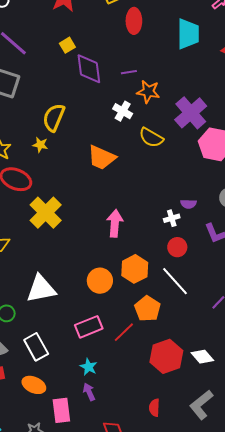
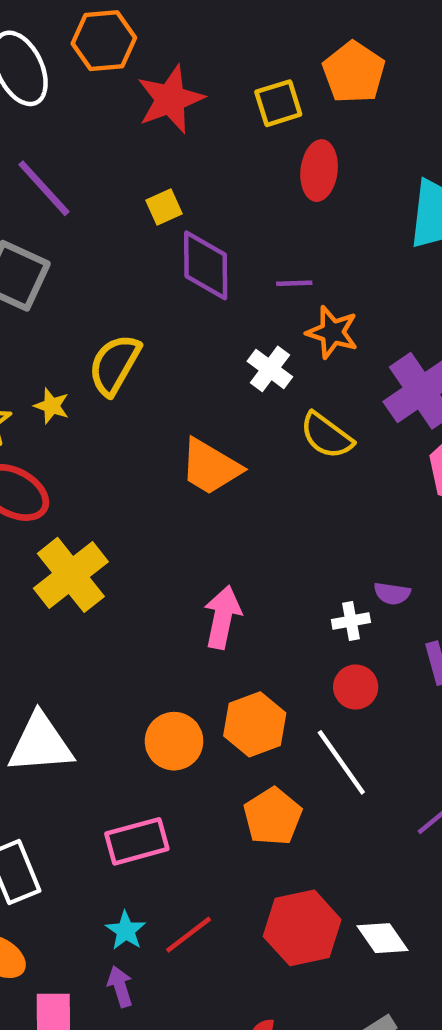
yellow star: (40, 145) -> (52, 406), moved
red line: (124, 332) -> (189, 935), moved

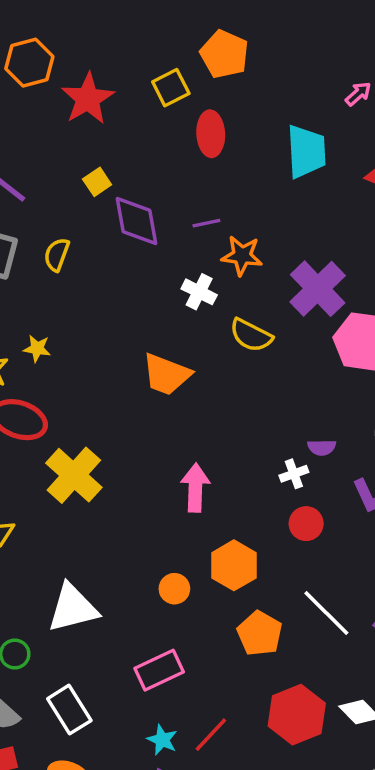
yellow semicircle: (114, 365) -> (57, 255), moved, size x0.7
orange circle: (174, 741) -> (174, 589), size x0.7
white line: (341, 762) -> (326, 613), moved

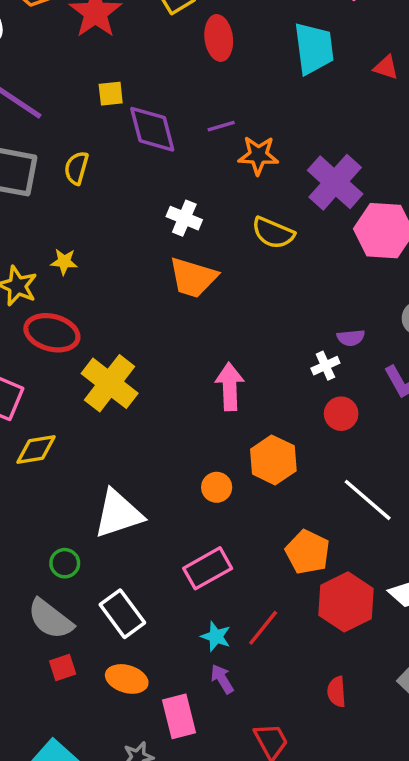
yellow square: (97, 182) -> (111, 94), turned 32
white cross: (199, 292) -> (184, 218), moved
orange pentagon: (260, 633) -> (308, 552), moved

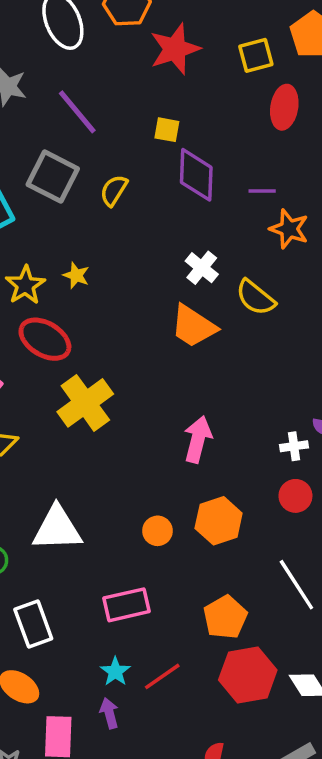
yellow semicircle: (273, 233) -> (255, 298), moved

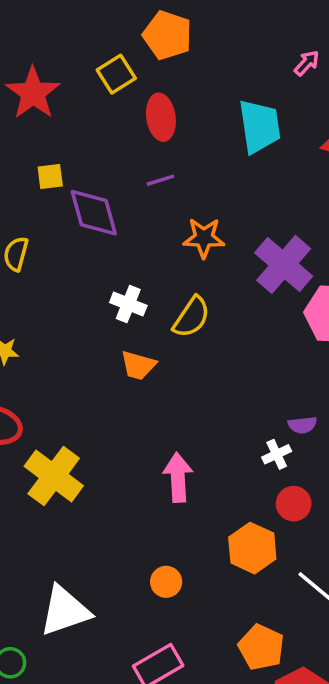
purple line: (262, 191) -> (160, 180), moved
yellow semicircle: (255, 298) -> (192, 317), turned -78
orange trapezoid: (193, 326) -> (138, 365), size x0.7
orange hexagon: (219, 521) -> (252, 548), moved

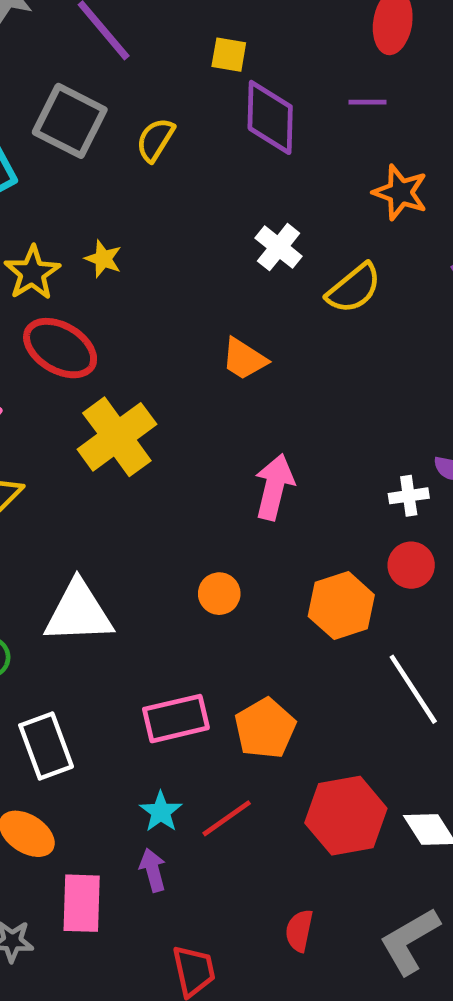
orange trapezoid: (138, 365) -> (244, 359), moved
orange circle: (166, 582) -> (219, 594), moved
orange pentagon: (261, 647) -> (265, 728), moved

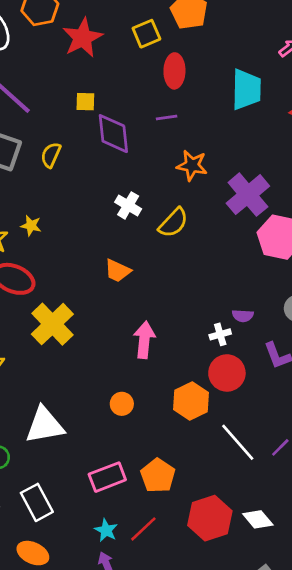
red circle: (411, 565) -> (227, 373), size x1.4

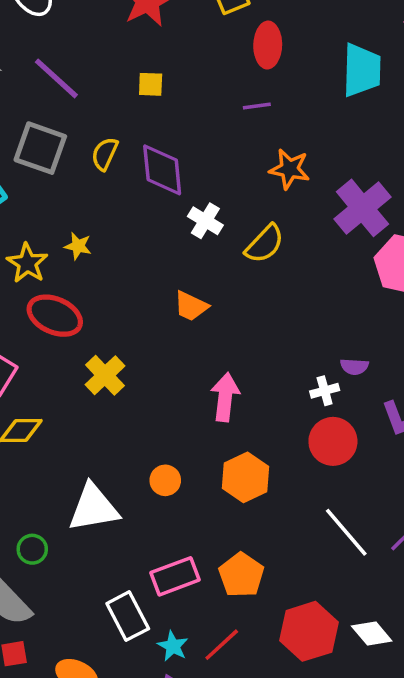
purple diamond: (113, 134) -> (162, 170), moved
yellow cross: (52, 324) -> (105, 375), size x0.7
orange hexagon: (191, 401) -> (246, 477), moved
orange circle: (122, 404) -> (165, 480), moved
white rectangle: (37, 502) -> (128, 616), moved

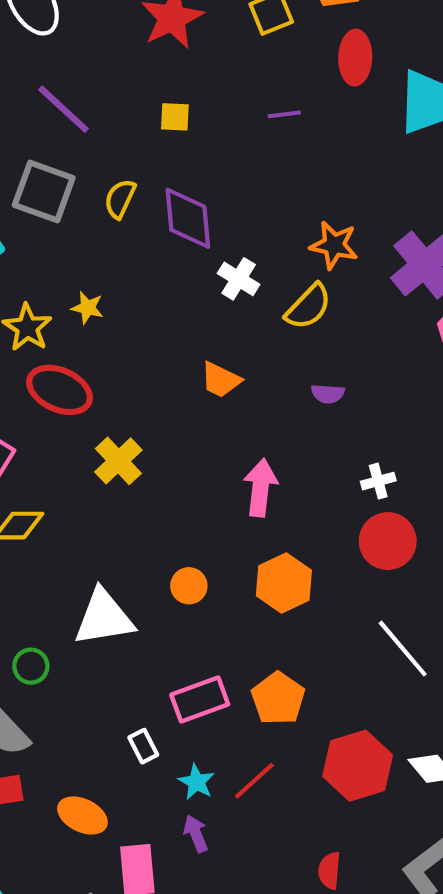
red ellipse: (268, 45) -> (355, 58), moved
purple line: (257, 106) -> (284, 114), moved
orange star: (290, 169) -> (334, 245), moved
purple semicircle: (354, 367) -> (328, 394), moved
white rectangle: (128, 616) -> (143, 746), size x0.6

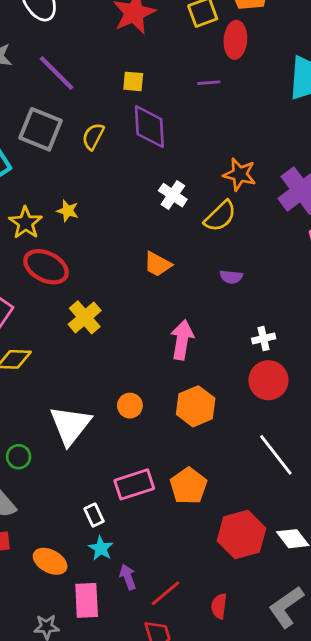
red ellipse: (355, 58) -> (235, 40), moved
purple diamond: (188, 218) -> (149, 127), moved
white triangle: (104, 618) -> (70, 425), turned -45
red line: (254, 781) -> (165, 593), moved
cyan star: (196, 782) -> (101, 548), moved

